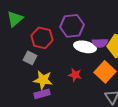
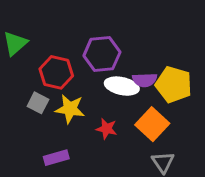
yellow star: (43, 80) -> (70, 109), moved

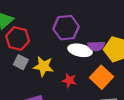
red hexagon: (56, 72) -> (18, 38), moved

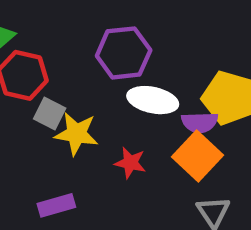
purple semicircle: (96, 46) -> (200, 122), moved
gray square: (21, 62) -> (50, 113), moved

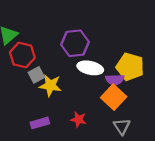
gray square: (50, 113) -> (36, 75), turned 35
red star: (130, 163) -> (79, 119), moved

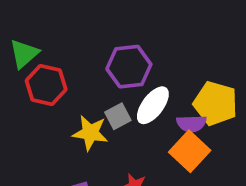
white ellipse: (90, 68) -> (153, 105), turned -65
gray square: (36, 75) -> (118, 116), moved

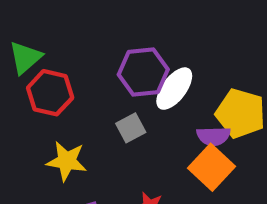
white ellipse: (153, 105) -> (174, 89), moved
yellow star: (90, 133) -> (67, 161), moved

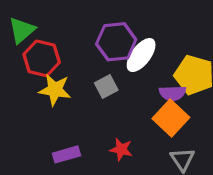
yellow star: (67, 161) -> (55, 90), moved

